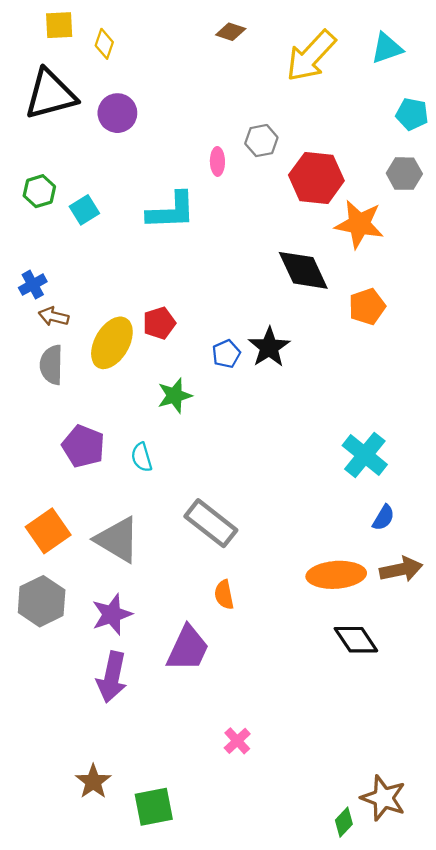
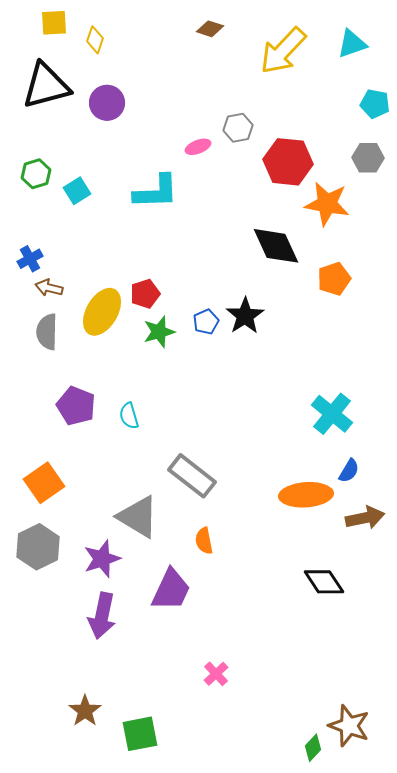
pink ellipse: (217, 161) -> (198, 147), turned 70
green star: (175, 396) -> (159, 332), moved
gray triangle: (117, 540) -> (138, 517), moved
orange ellipse: (336, 575) -> (306, 495), moved

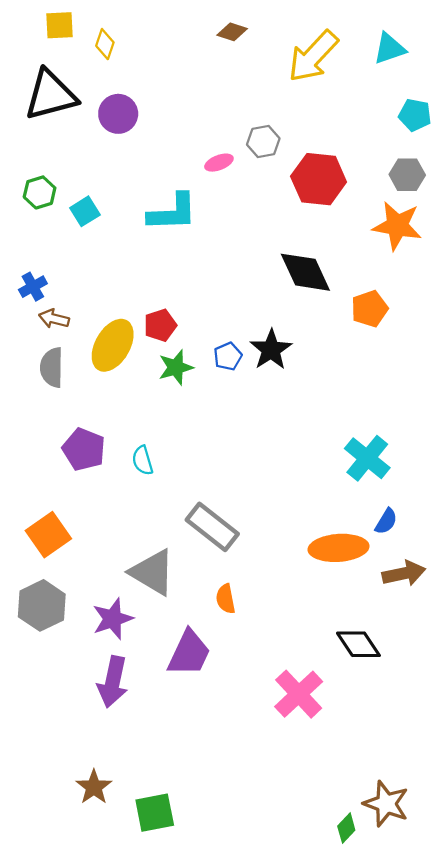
orange star: (327, 204) -> (397, 226), moved
pink cross: (216, 674) -> (299, 694), moved, size x1.8

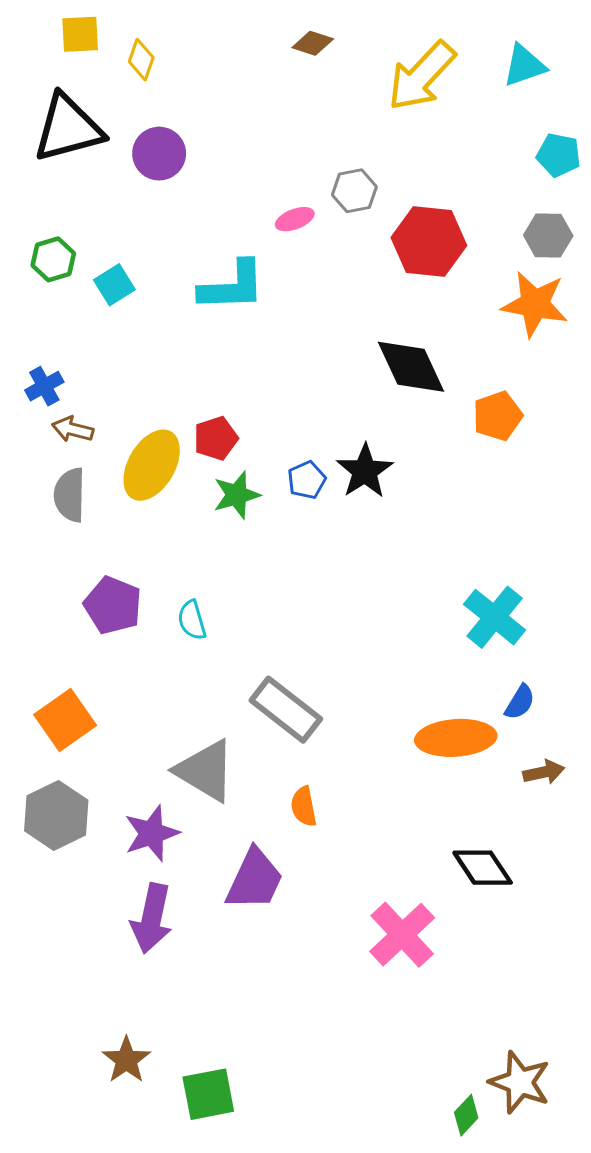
brown arrow: (404, 573) -> (544, 772), size x0.7

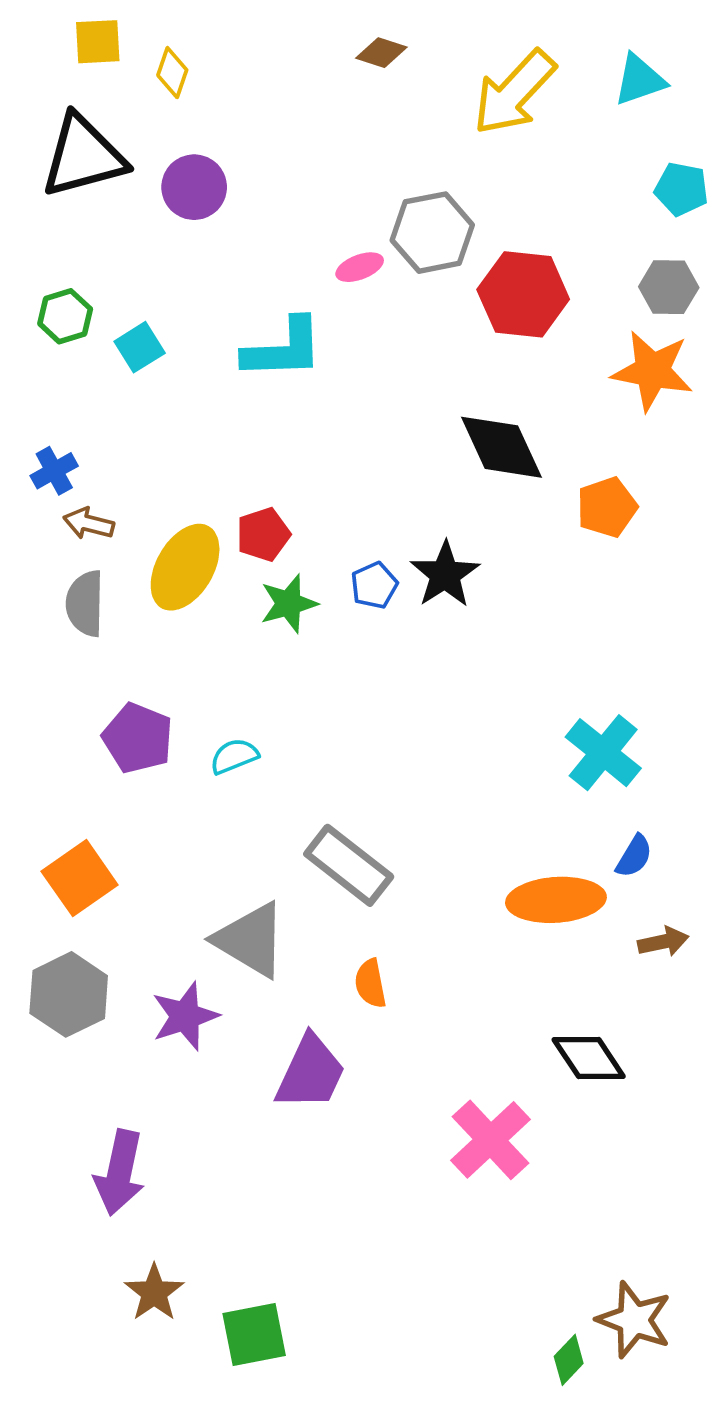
gray hexagon: (354, 191) -> (432, 233), size x1.5
cyan semicircle: (192, 620) -> (234, 756), turned 84
purple arrow: (152, 918) -> (120, 1173), moved

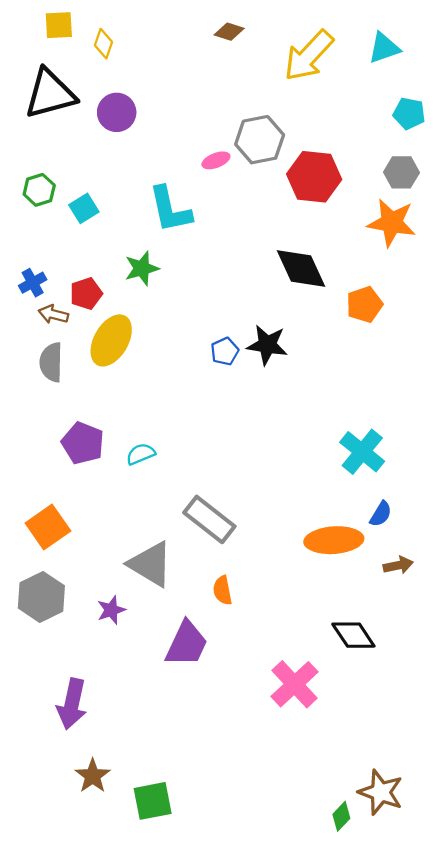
cyan L-shape: (283, 349) -> (170, 210), turned 80
red pentagon: (263, 534) -> (86, 294), moved
black star: (445, 574) -> (267, 345), turned -30
green star: (289, 604) -> (142, 268), moved
purple star: (185, 1016) -> (111, 610), size x0.7

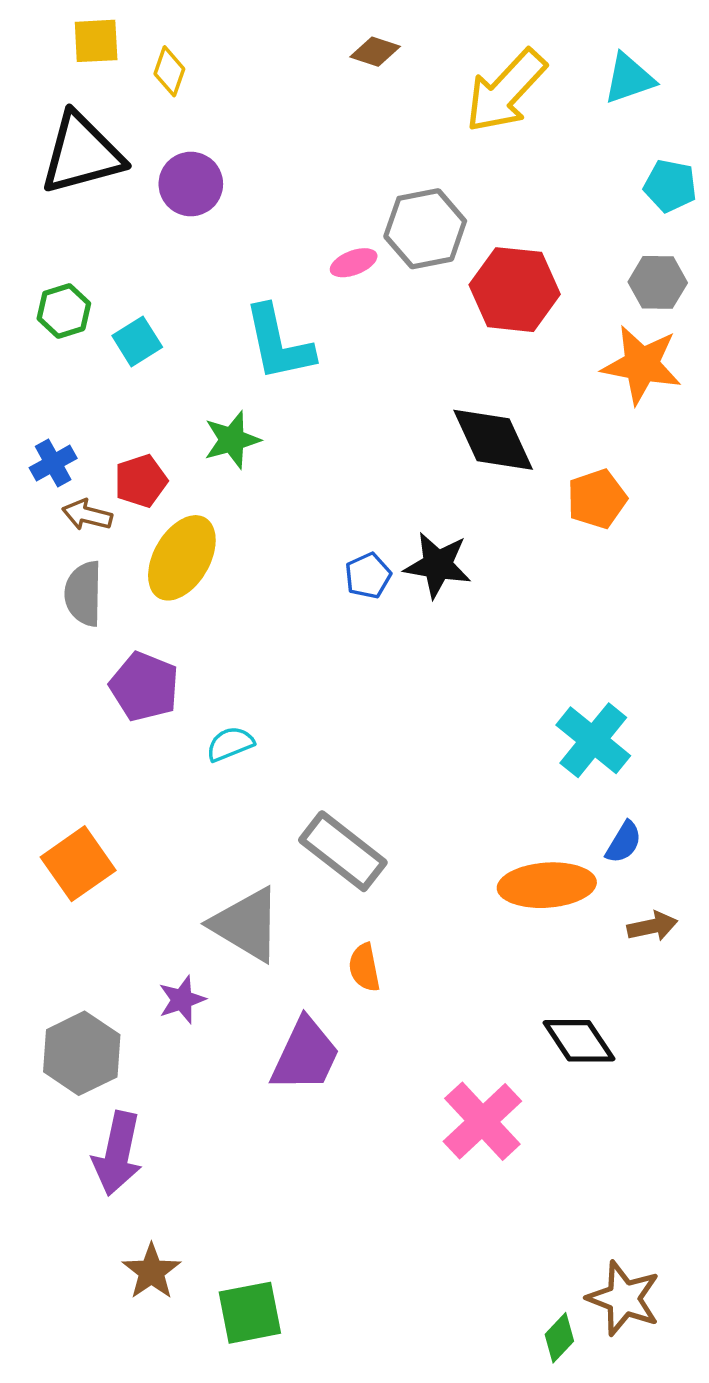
purple pentagon: (83, 443) -> (144, 687), moved
gray hexagon: (41, 597) -> (82, 1053), moved

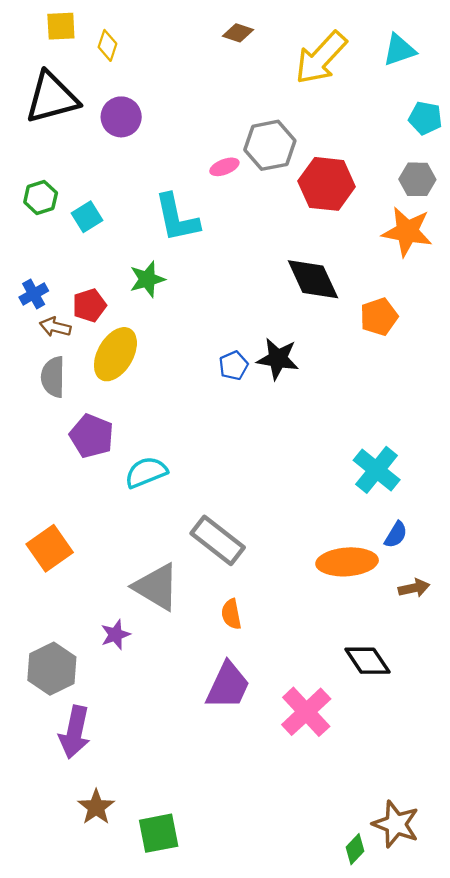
cyan semicircle: (230, 744) -> (146, 472), size x1.4
purple trapezoid: (305, 1055) -> (228, 686), moved

